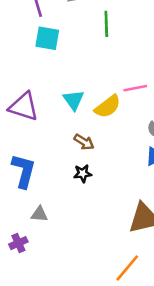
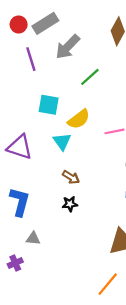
green line: (106, 24) -> (90, 77), turned 50
cyan square: (47, 38) -> (49, 105), moved
yellow semicircle: (108, 107) -> (79, 119), moved

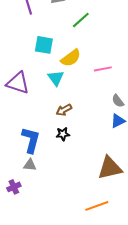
brown arrow: (71, 177) -> (64, 110), turned 119
blue L-shape: (20, 202) -> (31, 140), moved
orange line: (108, 284) -> (97, 206), turned 30

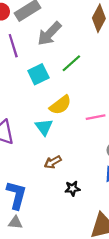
cyan square: (44, 45) -> (38, 74), moved, turned -36
black star: (63, 134) -> (72, 188), moved

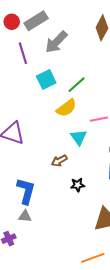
green line: (71, 63) -> (77, 85), moved
cyan triangle: (44, 127) -> (79, 137), moved

